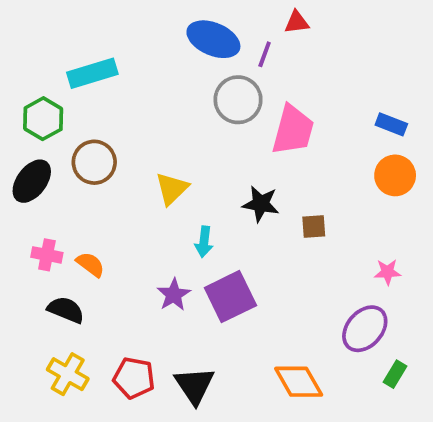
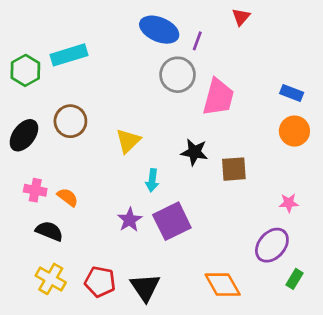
red triangle: (297, 22) -> (241, 17), moved, turned -42
green hexagon: (43, 119) -> (25, 70), moved
brown square: (314, 227) -> (234, 169), size x1.4

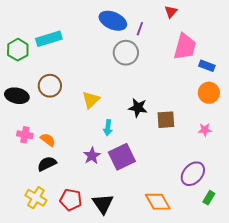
pink trapezoid: (218, 97) -> (185, 47), moved
black ellipse: (24, 135) -> (17, 96), turned 65
pink star: (289, 203) -> (205, 130), moved
black semicircle: (49, 231) -> (47, 164), moved, turned -48

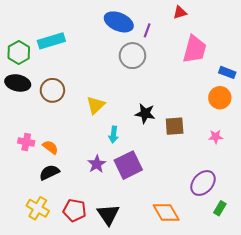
red triangle: (171, 12) -> (180, 12), turned 32
blue rectangle: (207, 66) -> (227, 72), moved
black ellipse: (17, 96) -> (18, 83), moved

